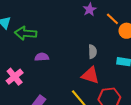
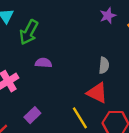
green arrow: (26, 33) -> (29, 32), turned -75

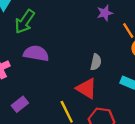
purple semicircle: (43, 63) -> (36, 53), size x1.5

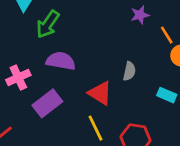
red triangle: (86, 89) -> (100, 93), moved
purple rectangle: (20, 104) -> (47, 103), moved, size x1.5

